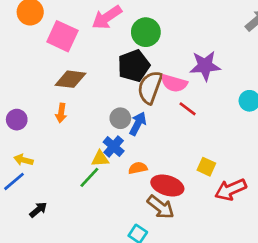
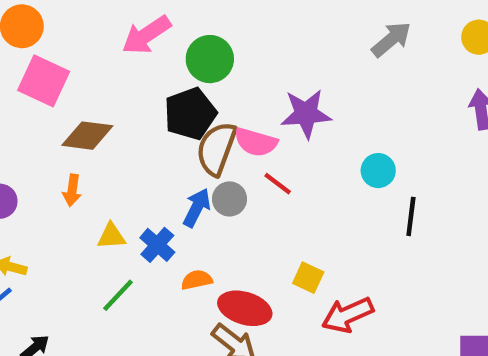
pink square: (62, 36) -> (44, 81), moved
gray circle: (120, 118) -> (230, 199), moved
yellow triangle: (100, 159) -> (111, 236), moved

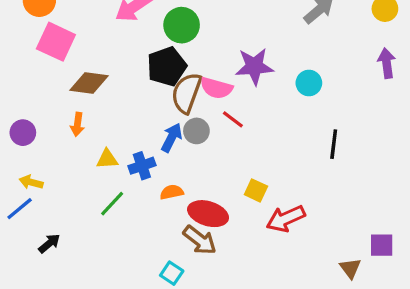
cyan circle: (378, 171) -> (309, 83), moved
blue cross: (157, 245) -> (142, 166), turned 30

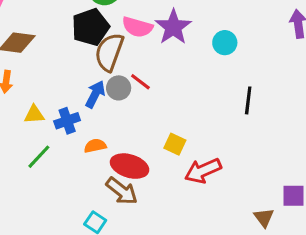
purple star: (254, 66) -> (173, 27), turned -30
pink semicircle: (216, 88) -> (137, 27), moved
red line: (233, 119) -> (140, 82), moved

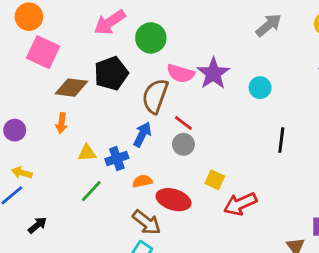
black pentagon: (90, 27) -> (111, 73), moved
gray circle: (119, 88) -> (183, 144), moved
brown arrow: (122, 191) -> (147, 222), moved

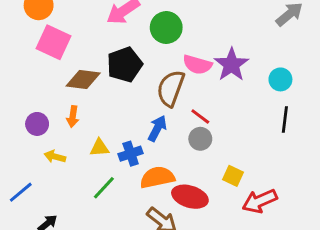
purple circle: (15, 130) -> (37, 124), moved
black line: (281, 140) -> (285, 119), moved
yellow arrow: (22, 173) -> (55, 157), moved
orange semicircle: (142, 181) -> (157, 177), size x1.6

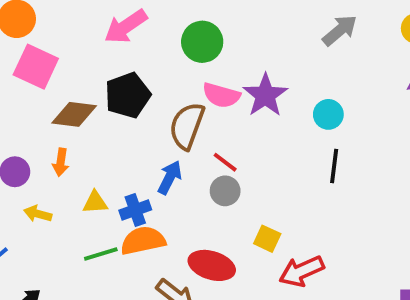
green circle: (166, 28) -> (202, 42), moved
orange semicircle: (157, 177) -> (143, 241), moved
green line: (104, 188) -> (101, 254), turned 30

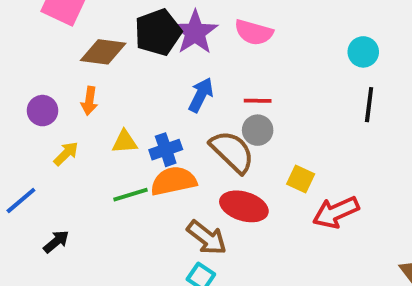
purple star: (265, 95) -> (195, 32), moved
brown semicircle: (187, 126) -> (232, 152), moved, turned 114
red line: (225, 162) -> (258, 101), turned -36
blue arrow: (170, 177) -> (201, 95), moved
yellow arrow: (38, 214) -> (66, 154), turned 120

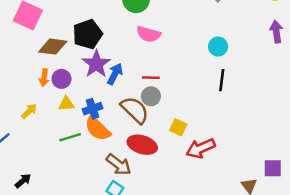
purple star: (195, 32) -> (96, 64), moved
purple circle: (42, 111) -> (61, 79), moved
orange semicircle: (174, 181) -> (97, 129), turned -124
black arrow: (56, 242) -> (23, 181), moved

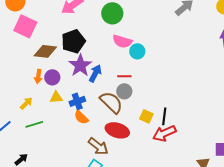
cyan circle: (218, 47) -> (137, 51), moved
black line: (222, 80) -> (164, 116), moved
orange semicircle: (97, 129) -> (81, 117), size x0.7
green line: (70, 137) -> (34, 124), moved

